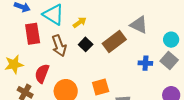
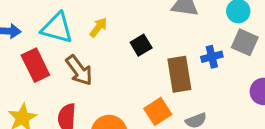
brown rectangle: (114, 41) -> (179, 74), moved, turned -45
black square: (86, 44) -> (141, 45), moved, turned 32

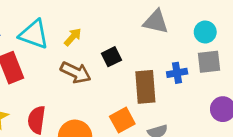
gray square: (245, 42) -> (209, 62), turned -35
brown arrow: (79, 70) -> (76, 72), moved, turned -32

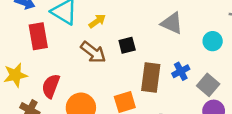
gray square: (209, 62) -> (208, 85), moved, turned 35
blue cross: (177, 73) -> (181, 71), turned -30

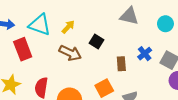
black square: (127, 45) -> (97, 41), turned -32
brown rectangle: (151, 77) -> (121, 64), size x0.6

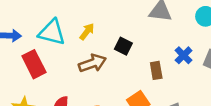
brown arrow: (70, 53) -> (92, 63), turned -40

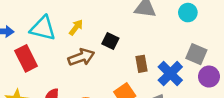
blue cross: (184, 55) -> (170, 74), moved, size x1.5

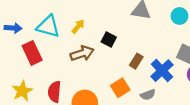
brown rectangle: (142, 64) -> (136, 61), turned 40

